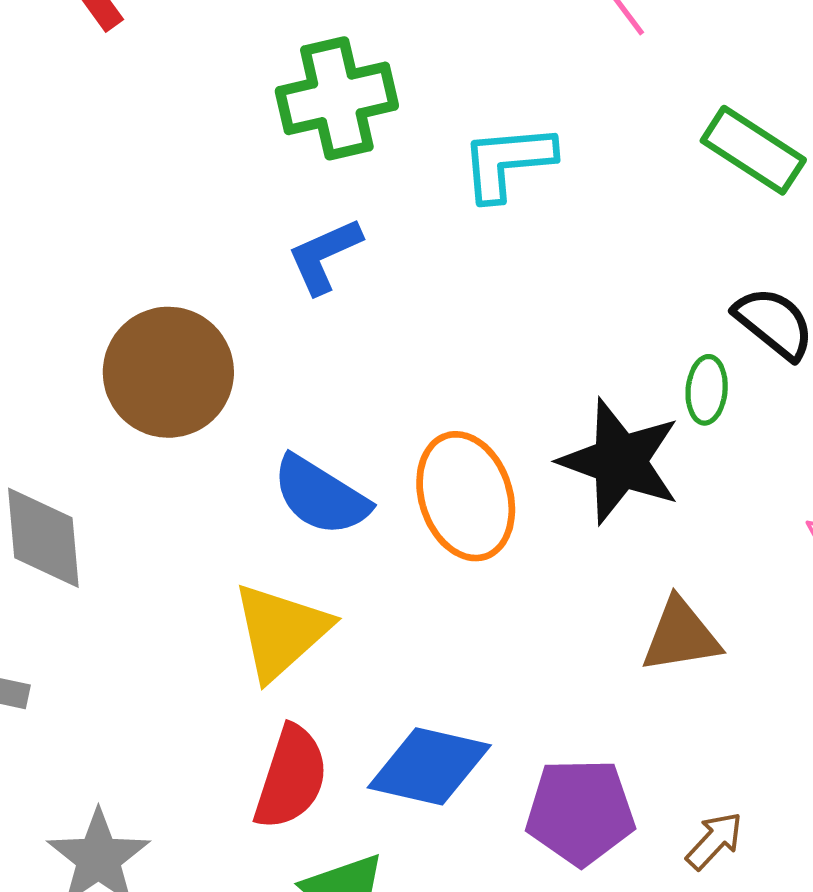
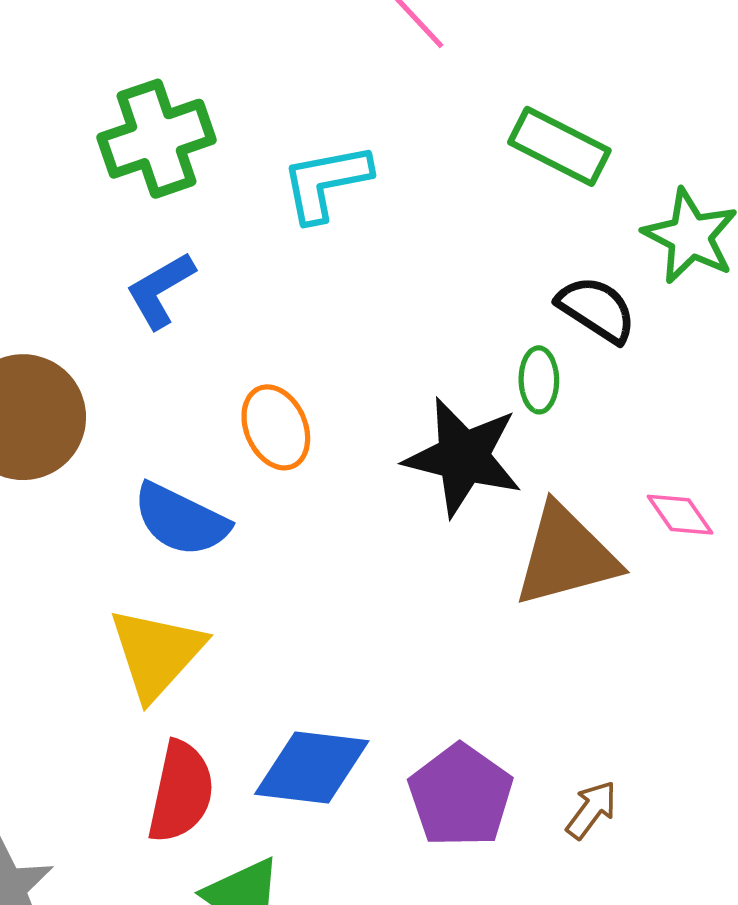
orange ellipse: (466, 496) -> (276, 427), moved, size x0.7
brown triangle: (681, 636) -> (566, 556), moved, size x1.4
purple pentagon: (580, 812) -> (461, 796), turned -30

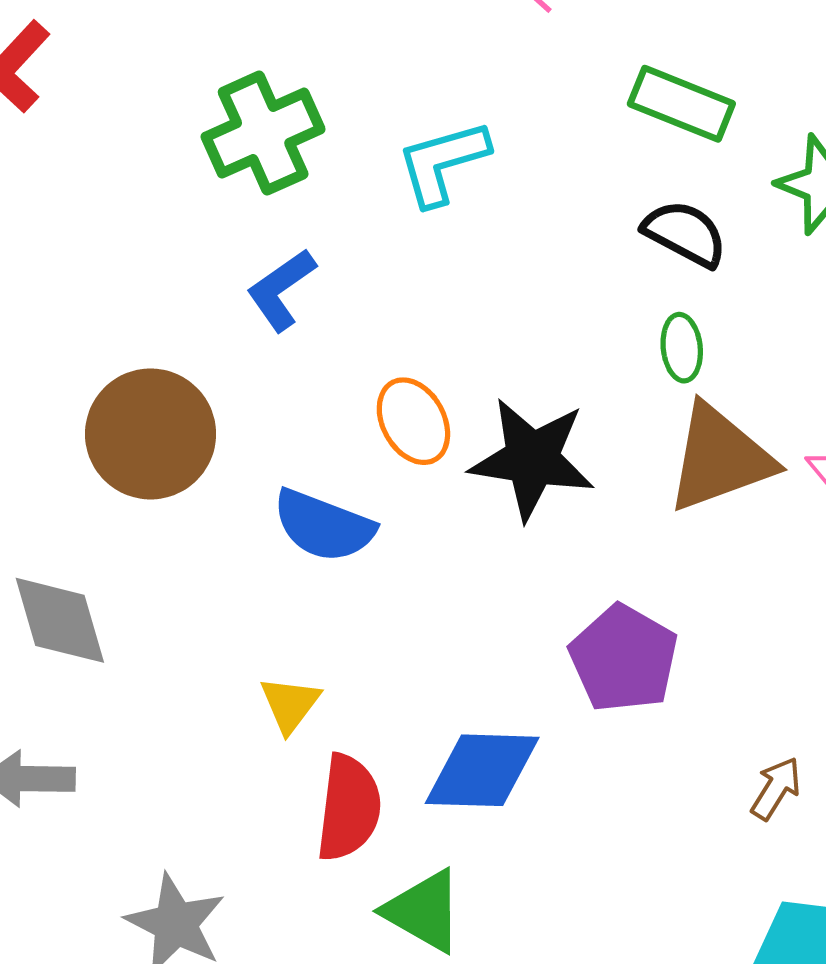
black semicircle: (597, 309) -> (685, 233), moved
black star: (463, 457) -> (532, 459), moved
brown triangle: (566, 556) -> (720, 458), moved
yellow triangle: (156, 653) -> (290, 704), moved, size x0.6
purple pentagon: (461, 796) -> (624, 658), moved

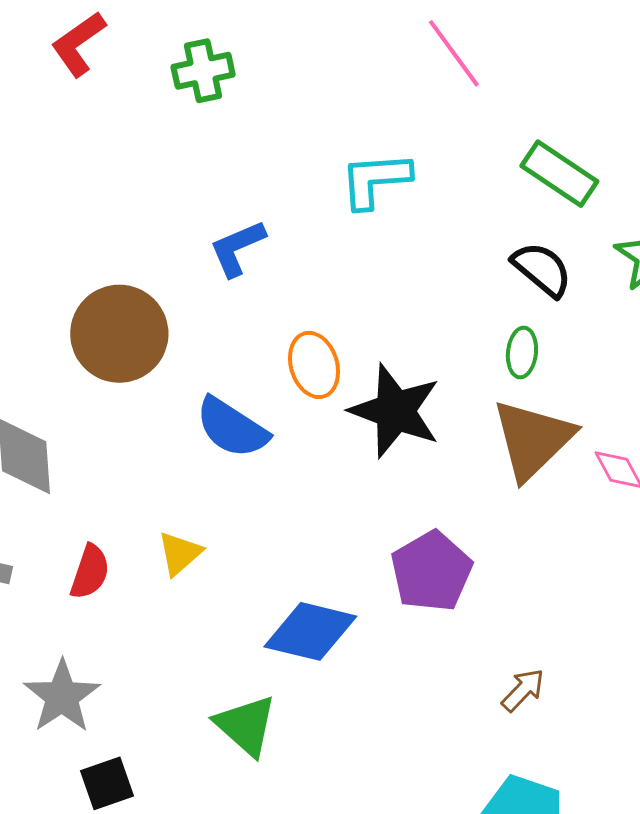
green cross: (263, 133) -> (203, 71), moved, size x0.7
brown triangle: (720, 458) -> (533, 439), turned -36
red semicircle: (349, 808) -> (90, 572), moved, size x0.7

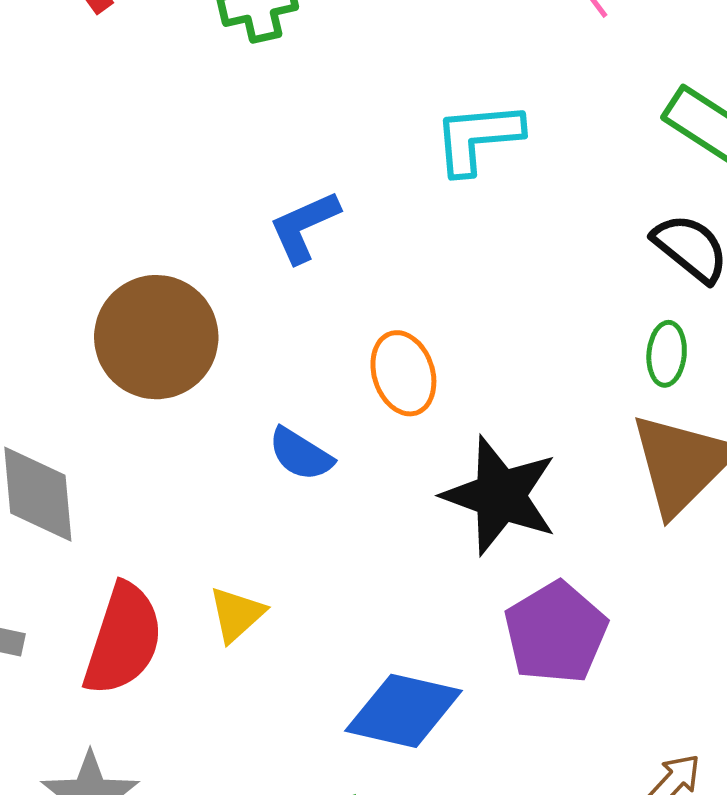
black star: (395, 411) -> (500, 496), moved
blue semicircle: (232, 428) -> (301, 454), size x0.7
red semicircle: (90, 572) -> (123, 639), size x1.6

